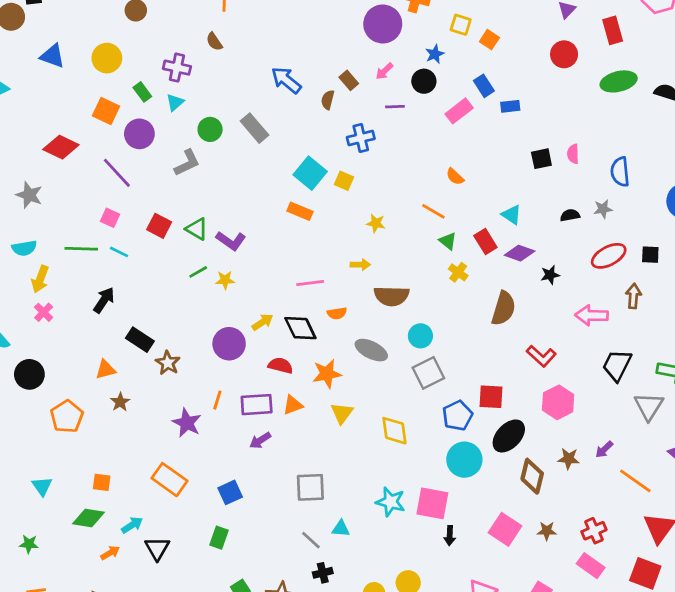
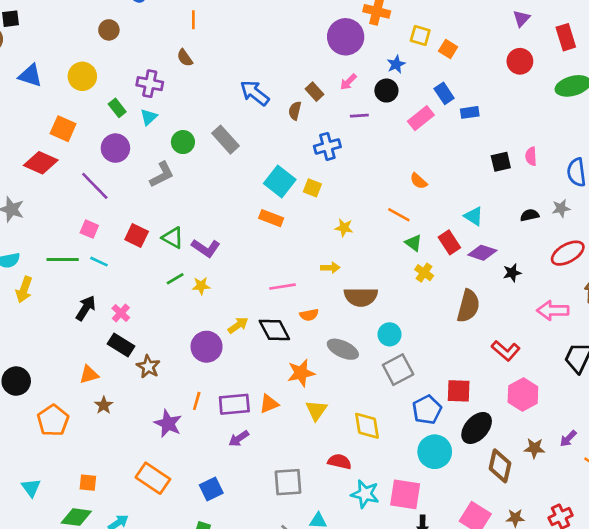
orange square: (106, 111) -> (63, 129), moved
pink cross: (44, 312) -> (121, 313), moved
red semicircle: (281, 366) -> (340, 462), moved

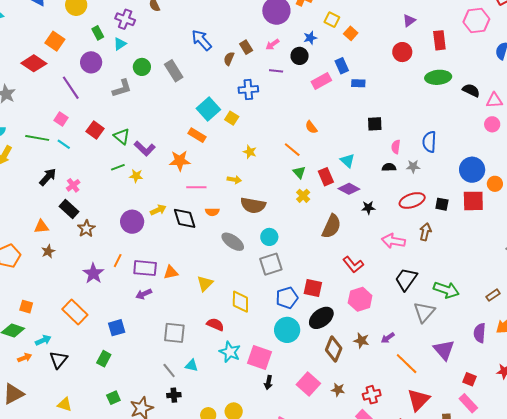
pink semicircle: (531, 156) -> (396, 147), moved
orange star: (301, 373) -> (180, 161), moved

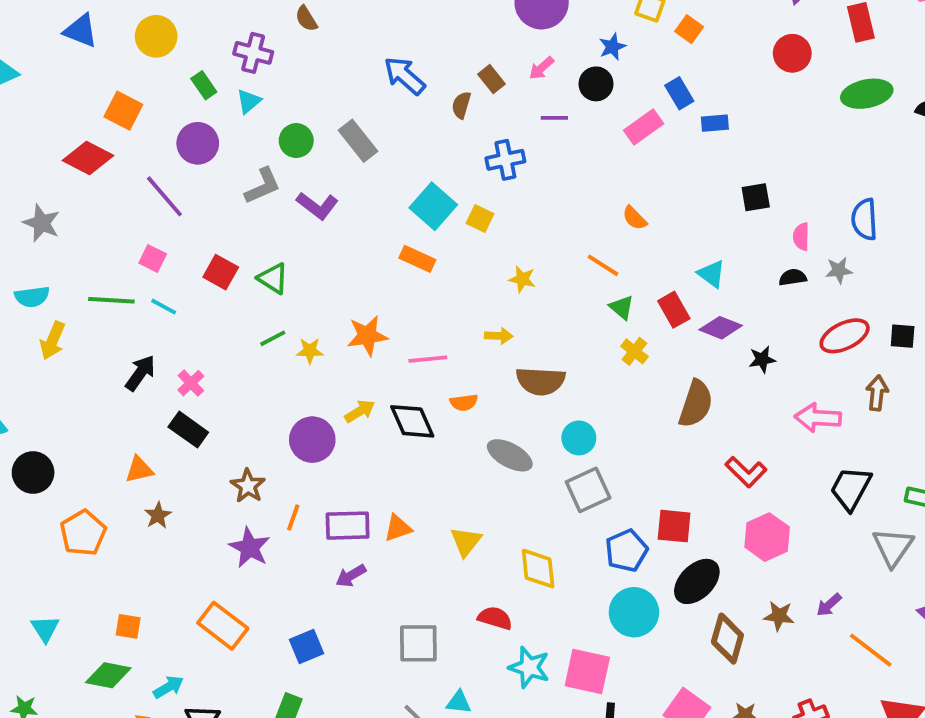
purple L-shape: (145, 149) -> (317, 206), moved
orange star: (180, 161) -> (367, 336), moved
brown star: (86, 229) -> (248, 486), moved

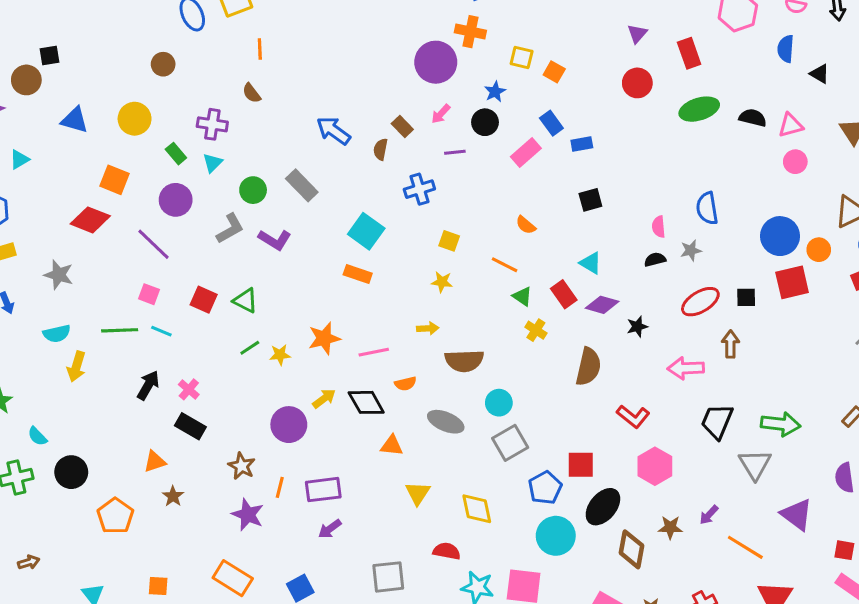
black square: (756, 197) -> (590, 200), moved
yellow square: (480, 219) -> (449, 241), moved
orange triangle: (398, 528) -> (392, 445), moved, turned 30

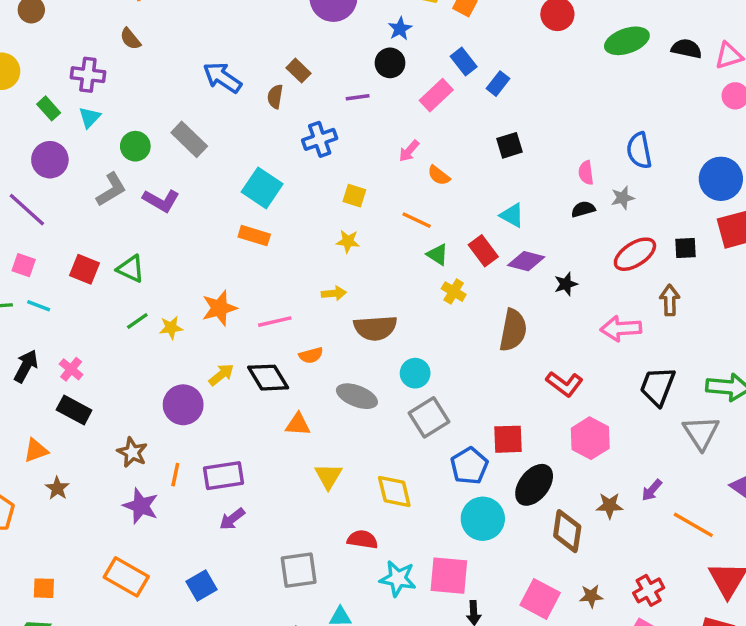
pink arrow: (441, 114) -> (409, 151), moved
blue rectangle: (582, 144) -> (498, 84), turned -40

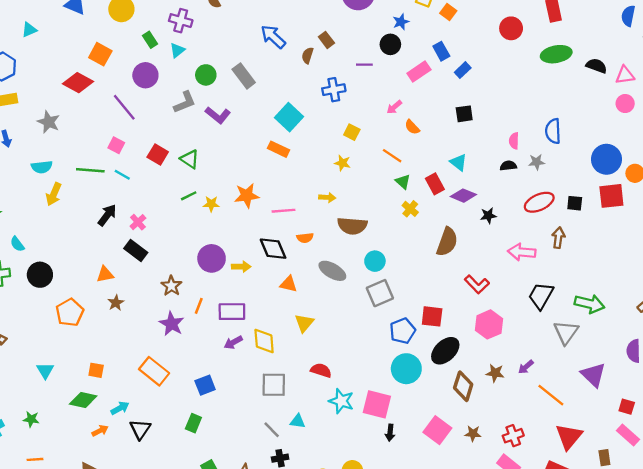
yellow arrow: (221, 375) -> (241, 267), moved, turned 30
yellow diamond: (394, 492) -> (264, 341), moved

